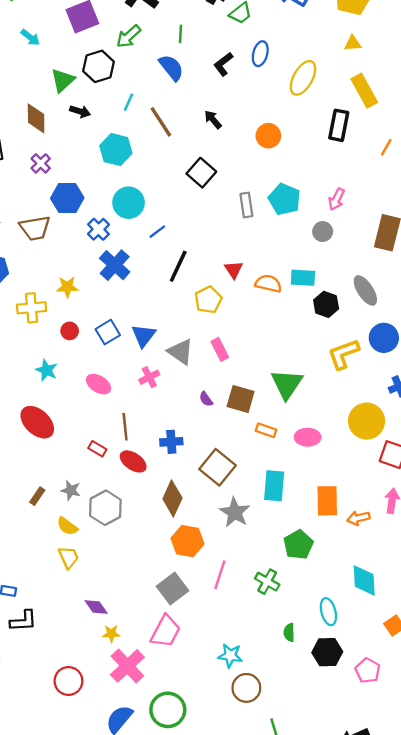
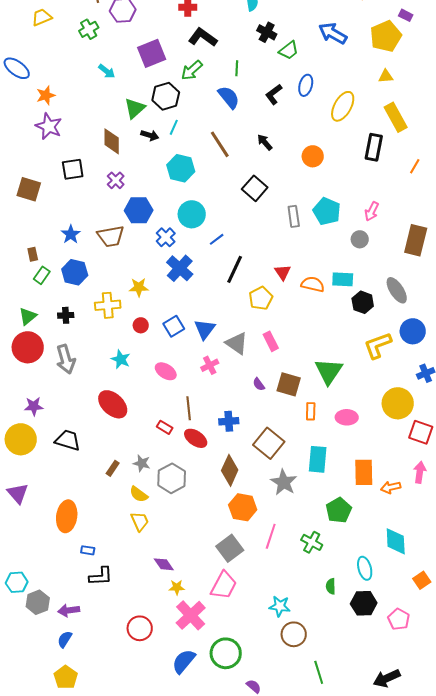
cyan line: (129, 102) -> (174, 127), moved
orange rectangle: (266, 430) -> (311, 411), turned 72

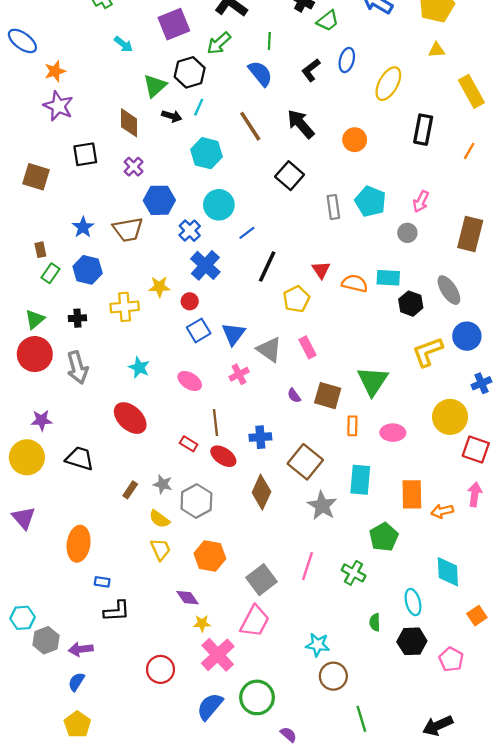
yellow rectangle: (396, 117) -> (471, 91), moved
black arrow: (265, 142) -> (301, 124), size x1.6
red circle: (141, 325) -> (190, 301), moved
orange hexagon: (243, 507) -> (210, 556), moved

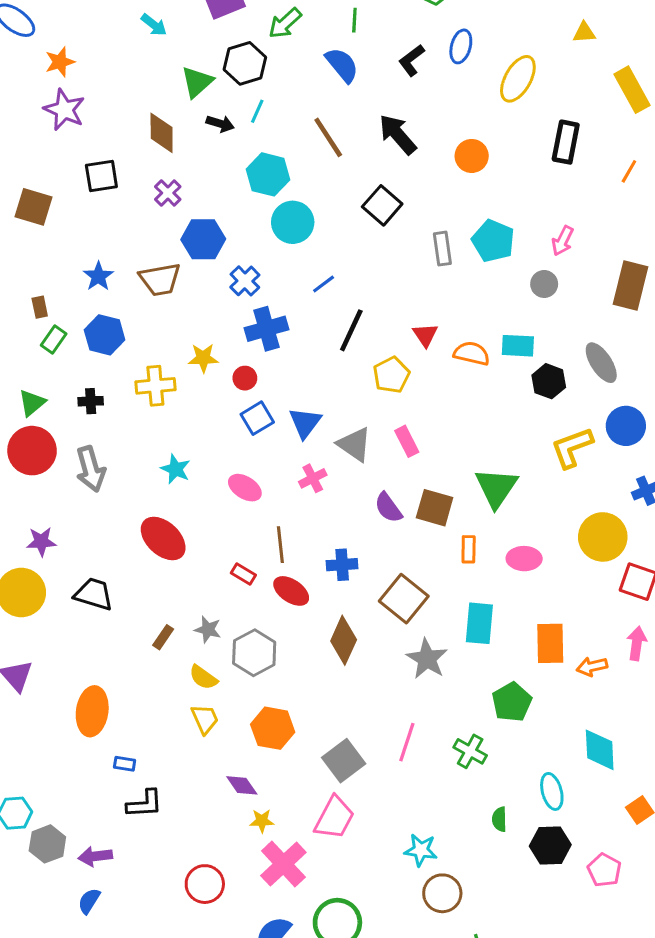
cyan circle: (219, 205) -> (293, 222), moved
blue cross: (205, 265) -> (266, 329), turned 32
purple semicircle: (294, 396) -> (388, 508), size x1.5

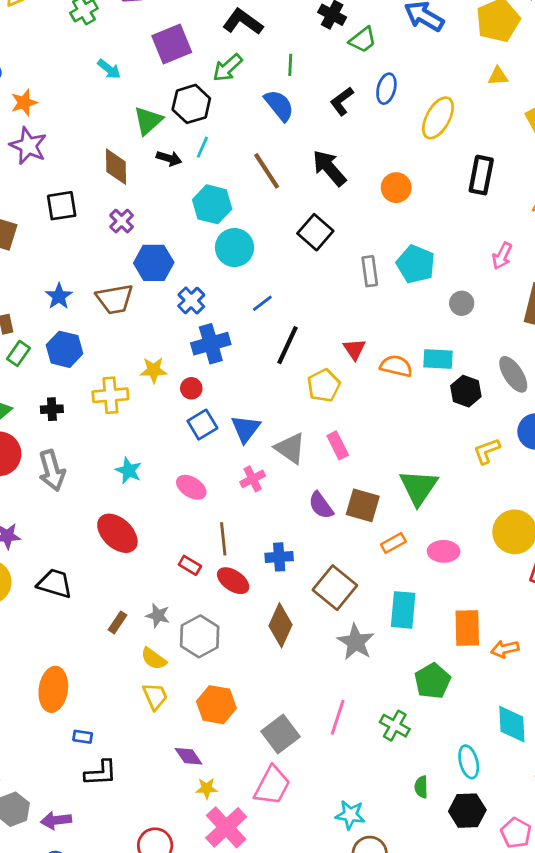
pink arrow: (563, 241) -> (502, 256), moved
yellow L-shape: (572, 447) -> (487, 451), size x0.7
orange rectangle: (469, 549) -> (393, 543), turned 60

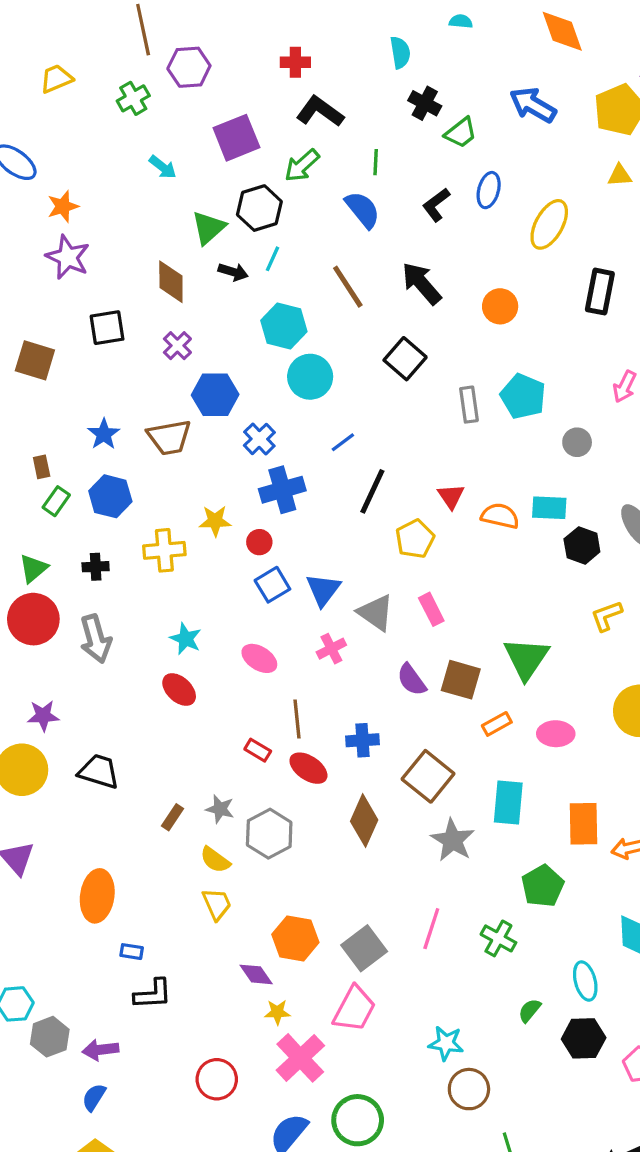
red ellipse: (117, 533) -> (179, 690), moved, size x0.7
orange hexagon: (216, 705) -> (295, 938), moved
green semicircle: (421, 787) -> (530, 1010), turned 40

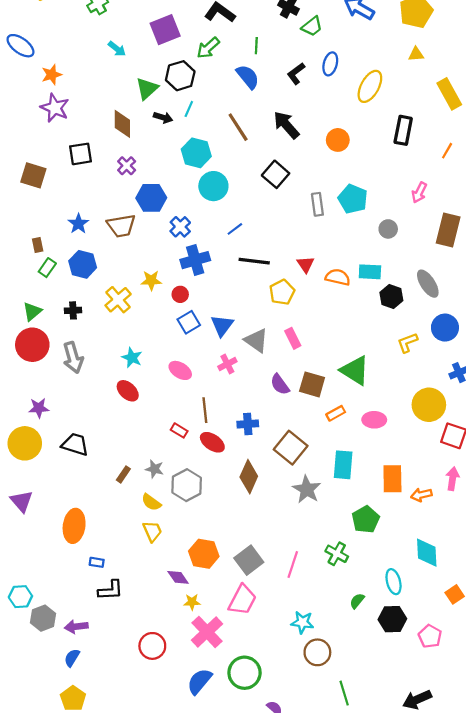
black line: (372, 491) -> (254, 261), turned 72
yellow cross: (164, 550) -> (118, 300), turned -36
green triangle: (526, 658) -> (355, 370), turned -32
pink line: (431, 929) -> (293, 564), moved

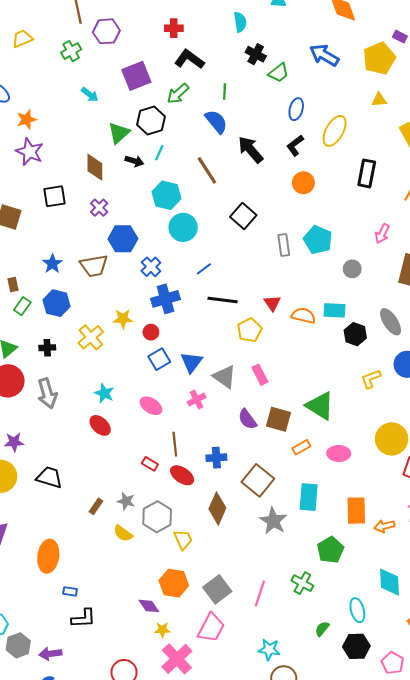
black L-shape: (296, 74) -> (295, 145), moved
black arrow: (286, 125) -> (251, 150), moved
yellow trapezoid: (152, 531) -> (183, 540), moved

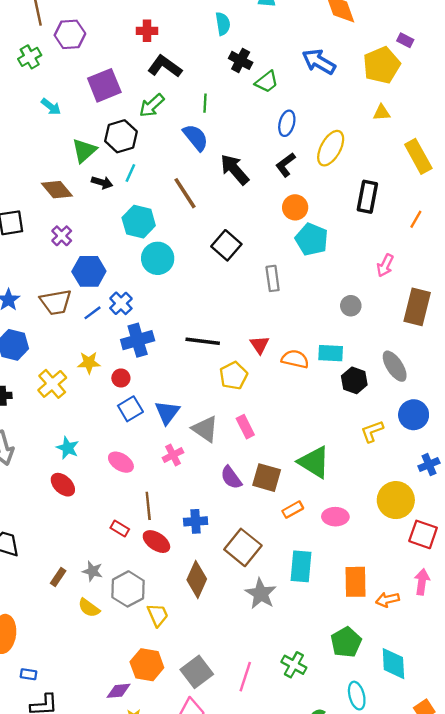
brown diamond: (95, 167) -> (57, 190), turned -40
cyan pentagon: (318, 240) -> (312, 239), moved
blue line: (204, 269) -> (92, 313), moved
green pentagon: (330, 550) -> (346, 642), moved
purple diamond: (149, 606) -> (119, 691), turned -60

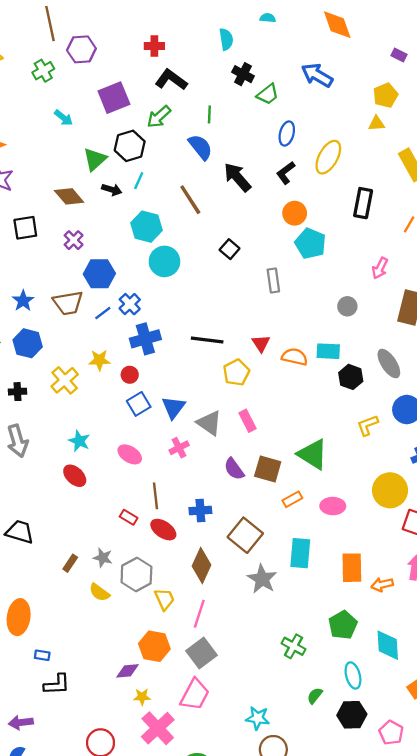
yellow pentagon: (382, 65) -> (386, 95), moved, size x0.7
black square: (226, 245) -> (230, 249), size x0.7
pink line: (245, 677) -> (199, 614), moved

